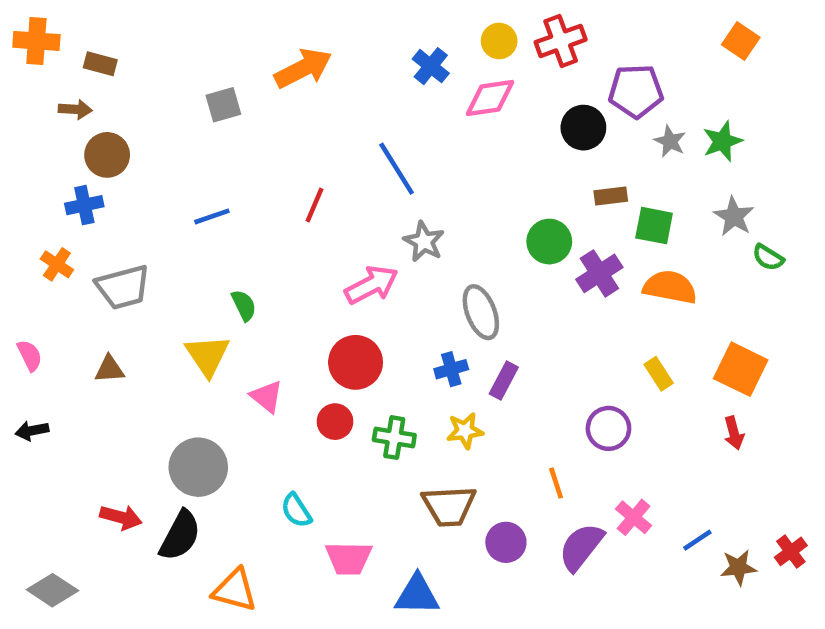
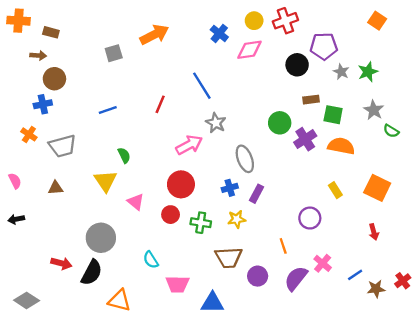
red arrow: (734, 433) -> (374, 232), moved

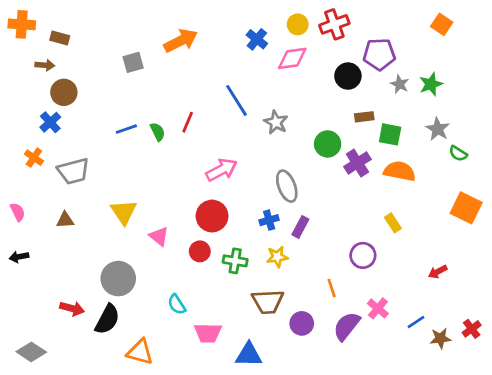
blue cross: (43, 104) -> (50, 122), turned -30
gray star: (216, 123) -> (276, 122), moved
green semicircle: (124, 155) -> (158, 132), moved
orange square: (377, 188) -> (466, 208), moved
red arrow: (374, 232) -> (438, 272), turned 77

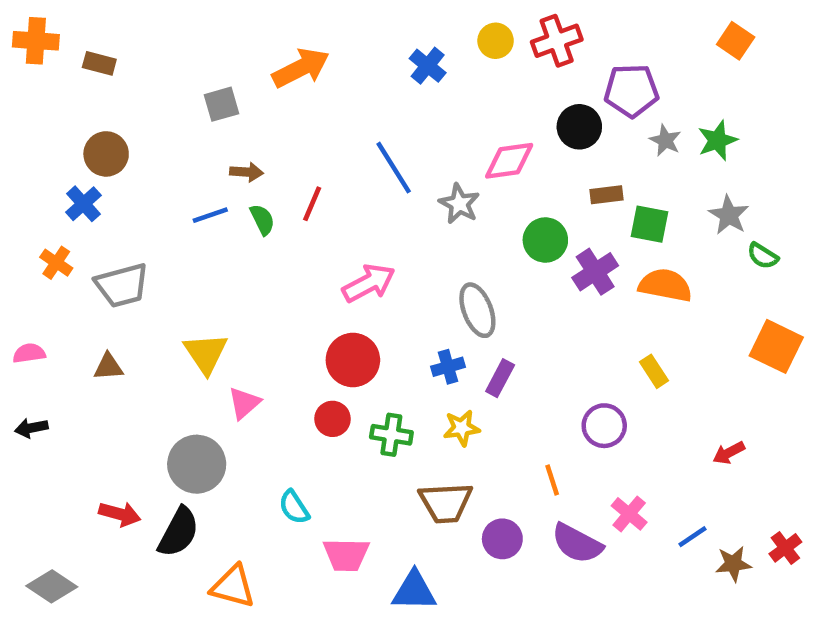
pink diamond: (292, 58) -> (509, 161), moved
brown arrow: (45, 65) -> (246, 172), moved
pink semicircle: (18, 212) -> (29, 353), turned -72
pink triangle: (159, 236) -> (244, 403), moved, turned 40
purple semicircle: (347, 326) -> (577, 543), turned -100

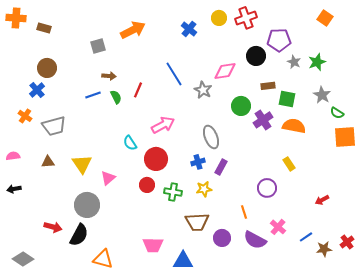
orange square: (776, 346) -> (345, 137), moved, turned -30
yellow triangle: (206, 353) -> (82, 164), moved
cyan semicircle: (294, 507) -> (130, 143), moved

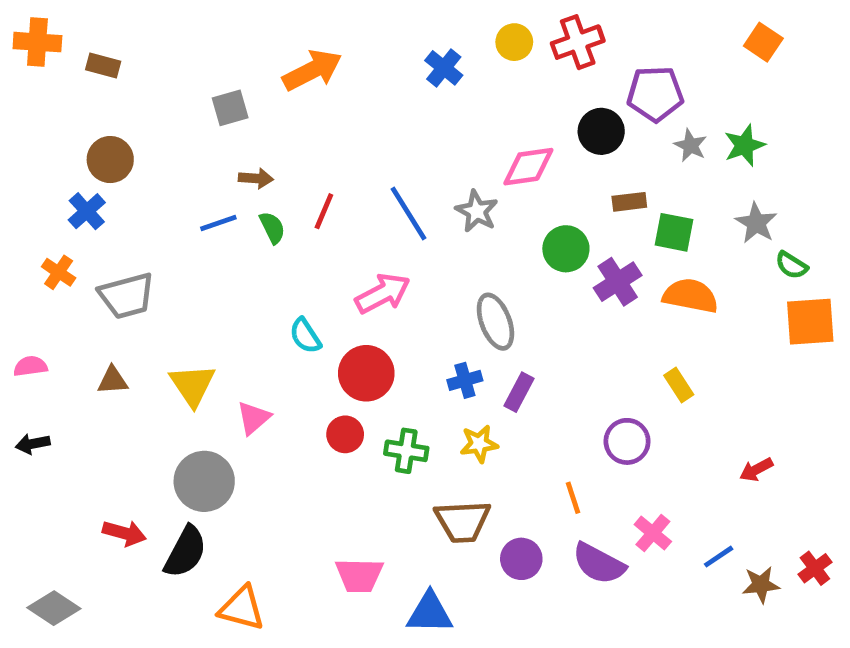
blue line: (174, 74) -> (409, 214), moved

